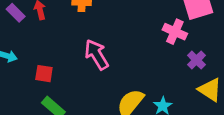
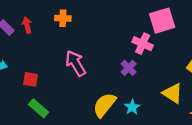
purple cross: (196, 60) -> (129, 68), moved

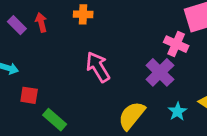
purple cross: (129, 68) -> (160, 72), size x1.5
red square: (31, 79) -> (29, 95), moved
cyan star: (132, 107) -> (177, 111), moved

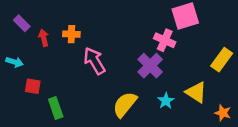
orange cross: (83, 14) -> (71, 34), moved
red arrow: (41, 22) -> (44, 38), moved
green rectangle: (55, 120) -> (56, 108), turned 30

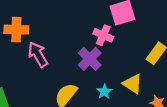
orange cross: (71, 34) -> (16, 30), size x1.5

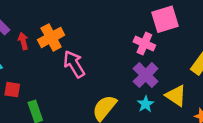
orange cross: (16, 30) -> (51, 37), turned -30
purple cross: (90, 59) -> (146, 75), moved

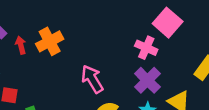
pink square: (165, 19) -> (168, 23), turned -32
pink arrow: (74, 64) -> (92, 79), moved

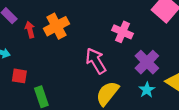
pink cross: (146, 48) -> (123, 32), moved

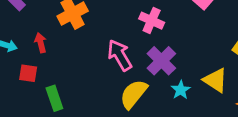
red arrow: (30, 30) -> (41, 43), moved
purple cross: (147, 62) -> (161, 61), moved

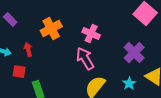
pink cross: (152, 21) -> (91, 34), moved
purple cross: (161, 61) -> (134, 53), moved

